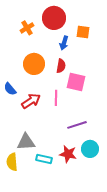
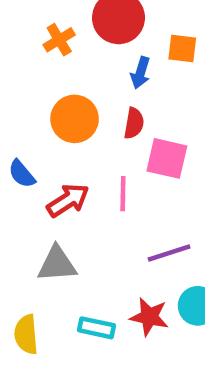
gray triangle: (26, 142) -> (57, 264), moved

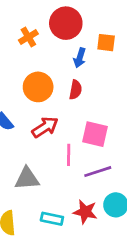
pink square: (167, 158) -> (95, 134), moved
pink line: (123, 194) -> (69, 155), moved
red arrow: (68, 200) -> (45, 127), moved

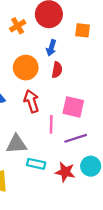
blue arrow: (80, 58) -> (51, 48), moved
red arrow: (45, 127) -> (32, 101), turned -75
cyan rectangle: (52, 219) -> (36, 164), moved

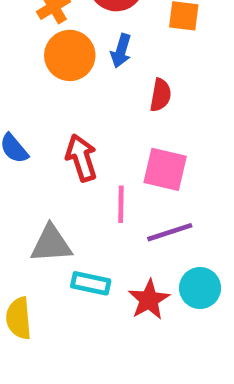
orange circle: (26, 68) -> (70, 55), moved
red semicircle: (57, 70) -> (160, 95), moved
red star: (65, 172) -> (149, 300), turned 30

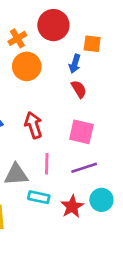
blue arrow: (121, 51) -> (75, 64), moved
red semicircle: (160, 95) -> (79, 89), turned -42
pink line: (121, 204) -> (47, 164), moved

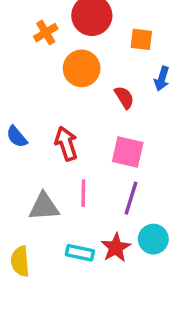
blue arrow: (75, 64) -> (162, 79), moved
orange circle: (27, 66) -> (82, 68), moved
purple line: (84, 168) -> (131, 198), turned -55
cyan rectangle: (39, 197) -> (80, 253), moved

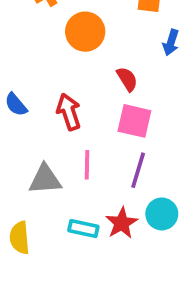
red semicircle: (124, 97) -> (127, 79), moved

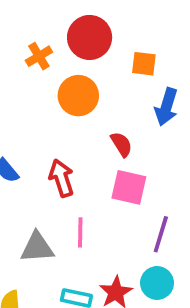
blue arrow: (171, 43) -> (166, 107), size x1.4
purple line: (138, 170) -> (161, 234), moved

